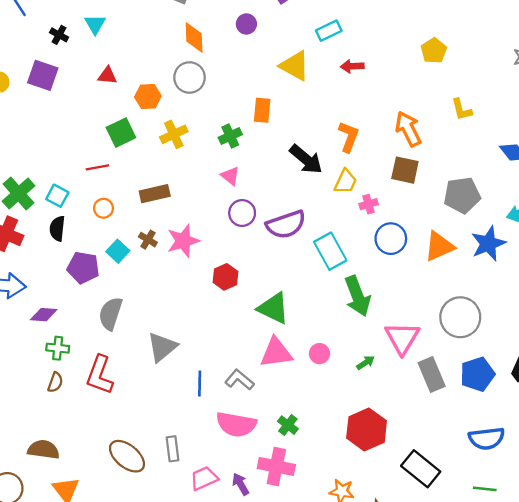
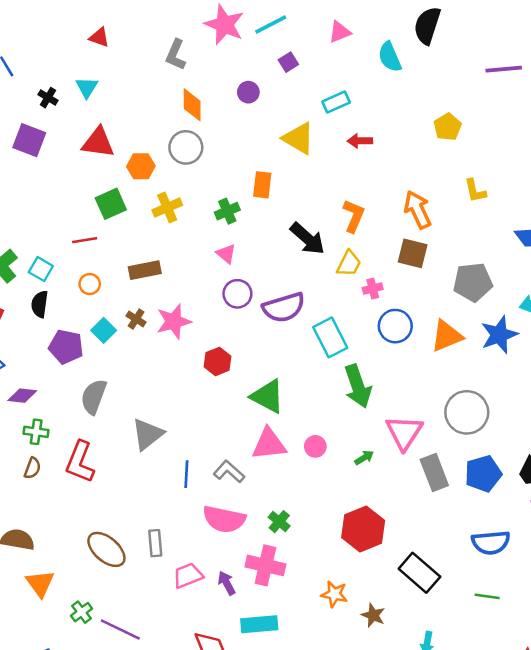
red triangle: (107, 76) -> (98, 143), size x1.6

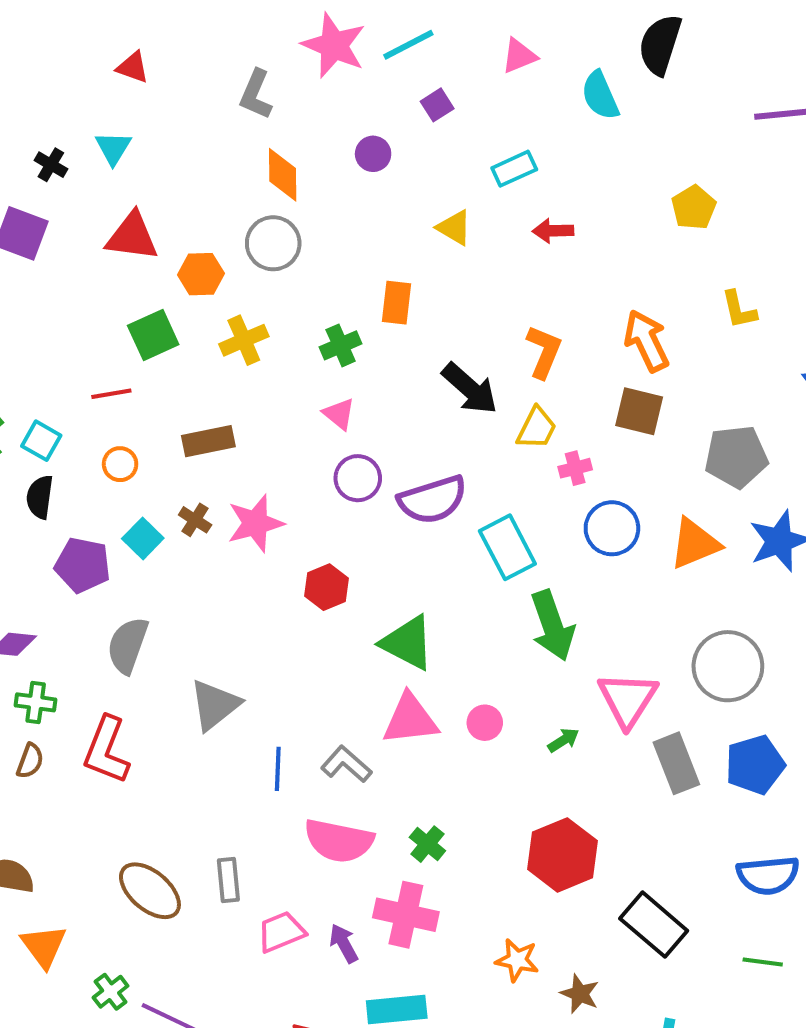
yellow triangle: (299, 138) -> (454, 228), size x0.7

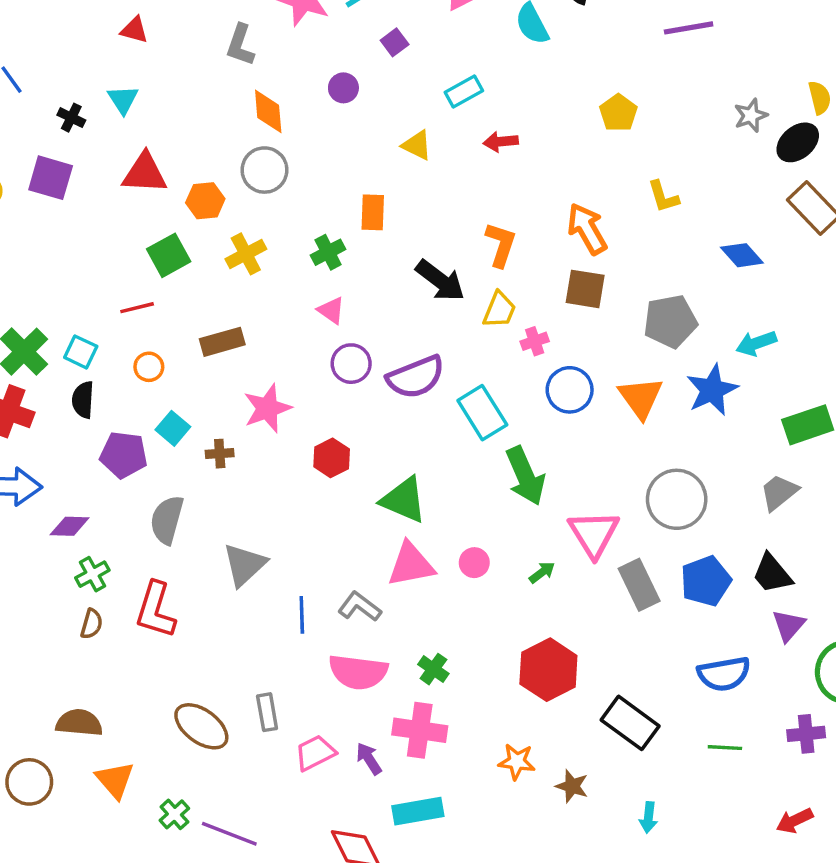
brown cross: (195, 520) -> (220, 454), moved, turned -32
orange triangle: (695, 544) -> (641, 398), turned -39
green cross: (36, 702) -> (92, 574), turned -32

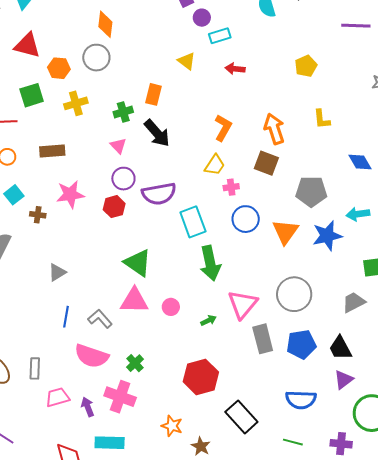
purple circle: (343, 88) -> (202, 18), moved
black arrow: (440, 281) -> (157, 133), moved
red hexagon: (332, 458) -> (114, 207), moved
gray triangle: (244, 565) -> (57, 272), moved, size x0.7

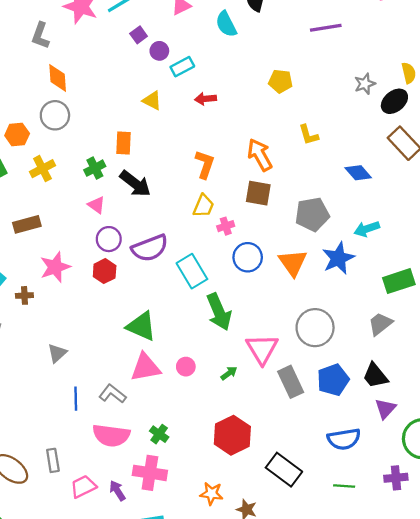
yellow pentagon: (306, 66) -> (281, 81), turned -30

